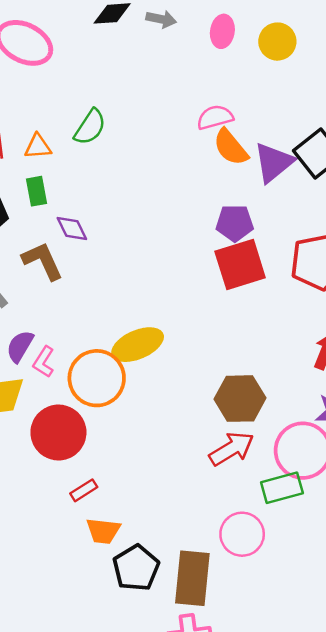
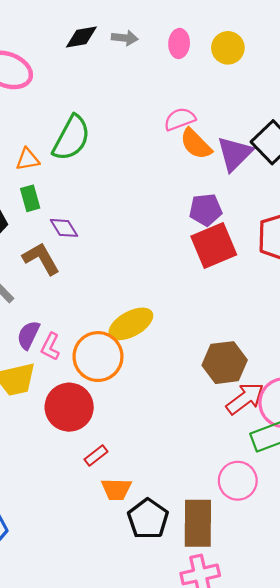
green semicircle: (90, 127) -> (71, 138), size x1.4
red arrow: (232, 449) -> (245, 399), moved

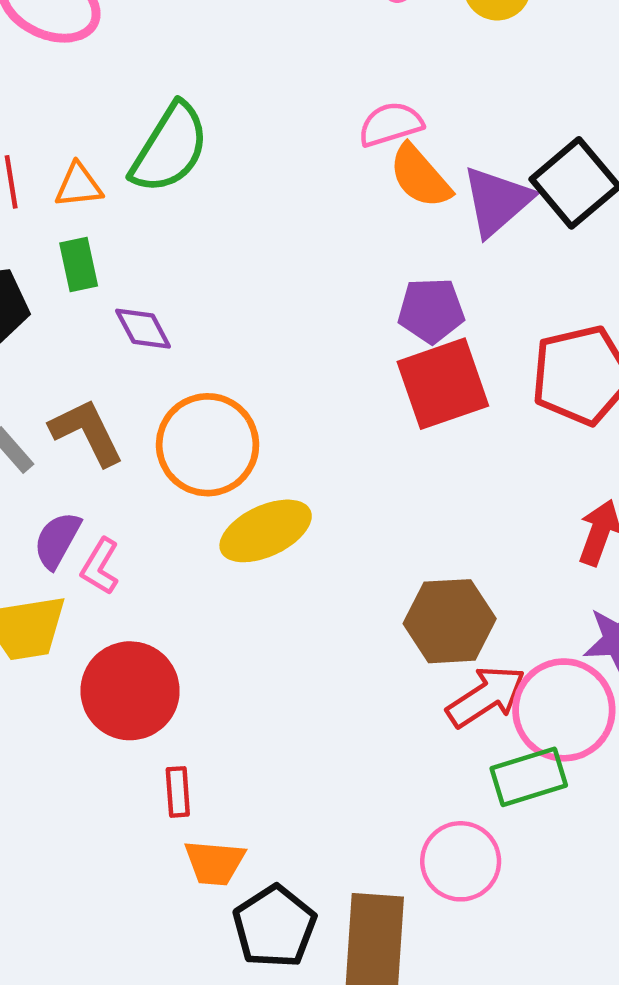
brown L-shape: (41, 259) -> (87, 432), moved
orange circle: (98, 357) -> (208, 445), moved
red rectangle: (96, 455) -> (178, 792), turned -60

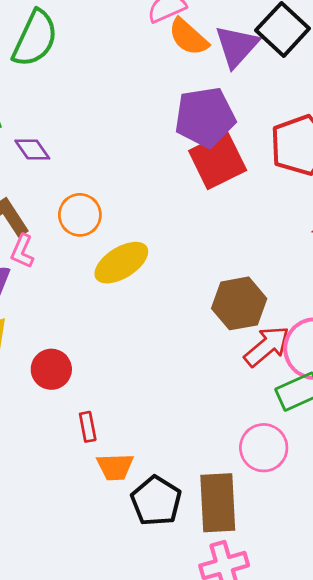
purple pentagon: (431, 310) -> (205, 117), size x1.5
orange circle: (208, 445) -> (80, 215), size x0.7
pink L-shape: (100, 566) -> (22, 251), moved
red circle: (130, 691) -> (51, 369), size x0.7

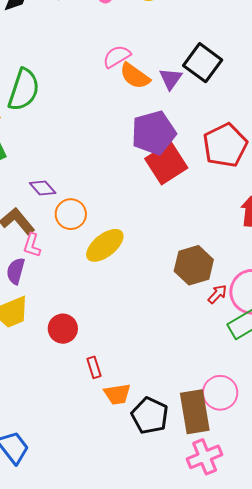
purple triangle: (237, 46) -> (171, 79), size x0.7
purple diamond: (32, 150) -> (43, 188), moved
red arrow: (267, 346) -> (217, 294), size x0.6
pink circle: (264, 448) -> (220, 393), moved

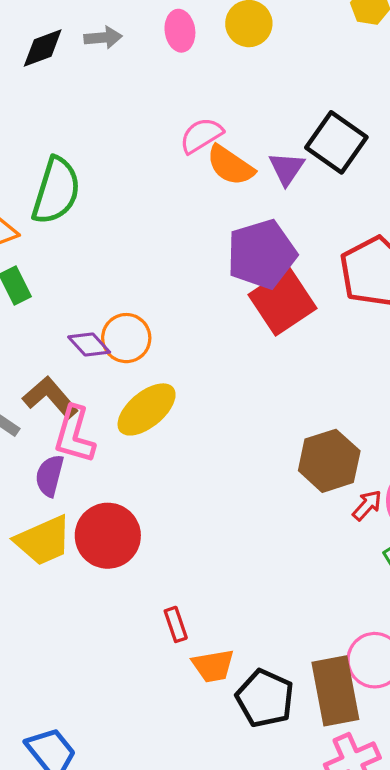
orange circle: (71, 214) -> (126, 338), moved
pink L-shape: (32, 245) -> (74, 435), size x1.5
yellow ellipse: (105, 245) -> (147, 409), moved
red circle: (63, 329) -> (108, 536), moved, size x1.4

